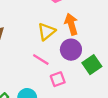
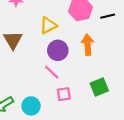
yellow triangle: (46, 32) -> (48, 25), moved
purple circle: (71, 50) -> (58, 50), moved

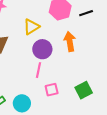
pink line: (52, 72) -> (38, 70), turned 63
green square: (99, 87) -> (84, 90), moved

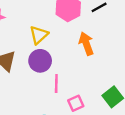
purple circle: (42, 49) -> (40, 61), moved

